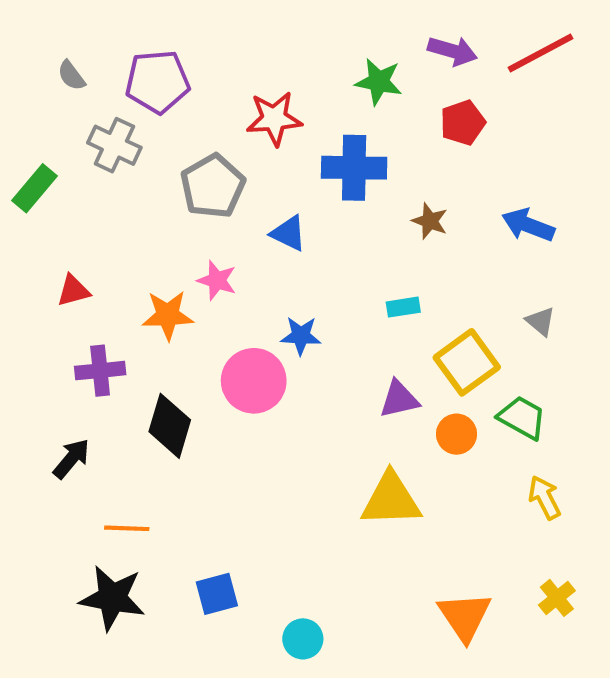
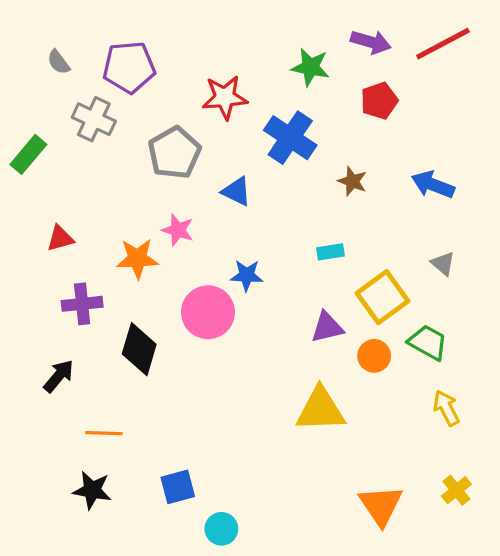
blue cross: (354, 168) -> (290, 138), turned 33
black star: (112, 598) -> (92, 490), size x0.7
cyan circle: (303, 639) -> (221, 529), moved

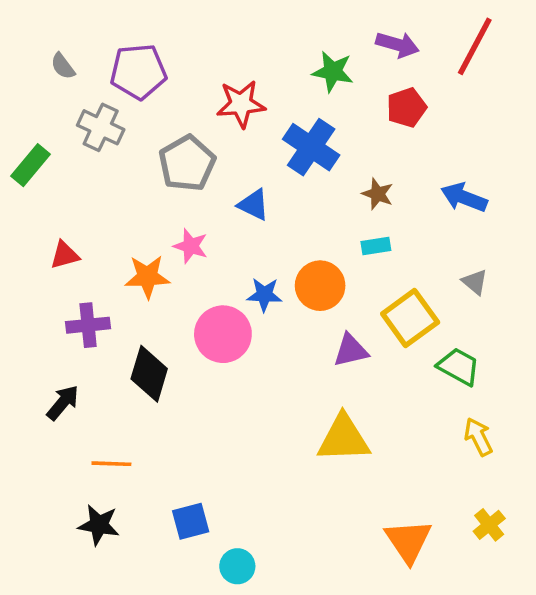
red line: (443, 44) -> (475, 46), turned -34
cyan rectangle: (331, 252) -> (376, 246), moved
orange circle: (374, 356) -> (320, 286), moved, size x1.4

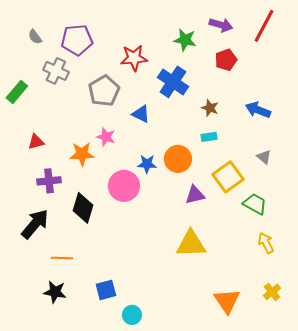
black arrow: (63, 403) -> (35, 224), size x1.5

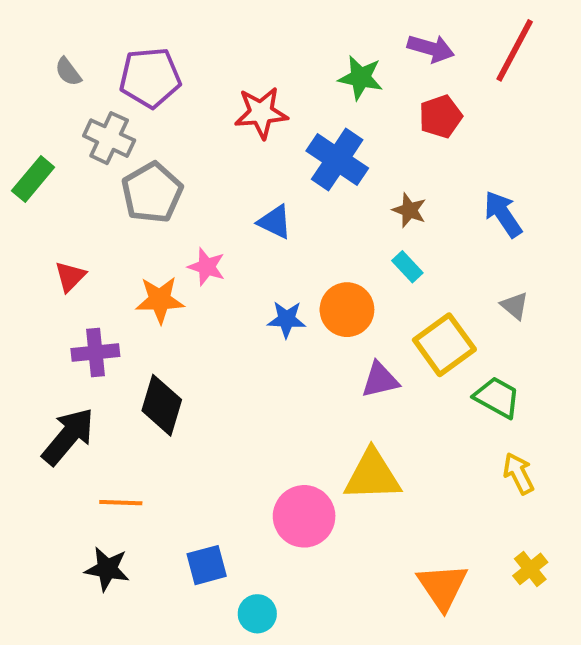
gray pentagon: (104, 91) -> (152, 193), moved
blue arrow: (258, 110) -> (503, 214), turned 35
cyan rectangle: (209, 137) -> (407, 267), turned 56
red triangle: (36, 142) -> (70, 276), turned -30
pink circle: (124, 186) -> (304, 516), moved

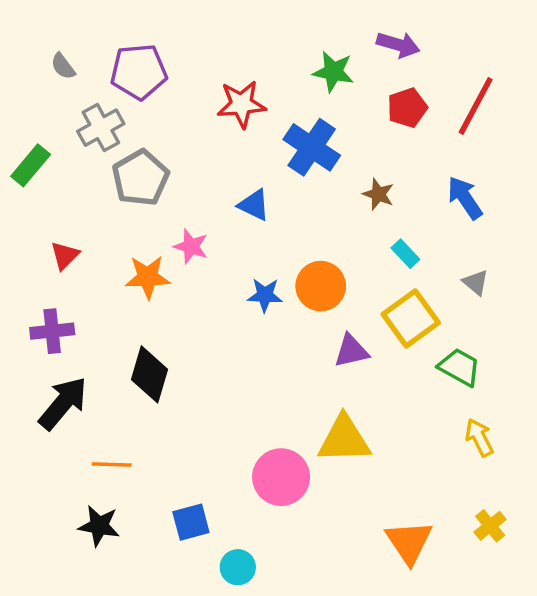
red line: (515, 50) -> (476, 106), moved
gray cross: (109, 138) -> (101, 128), turned 36
cyan rectangle: (407, 267) -> (405, 254), moved
purple cross: (95, 353) -> (52, 331), moved

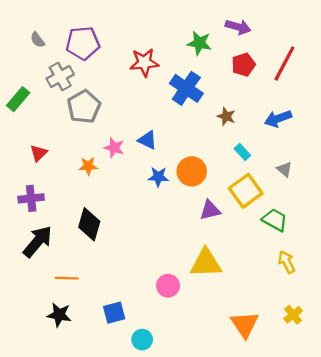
blue arrow: (465, 198) -> (278, 119), turned -76
blue triangle: (254, 205) -> (148, 140), moved
orange star: (148, 277) -> (88, 166), size x0.7
pink circle: (281, 477) -> (168, 286), size x0.7

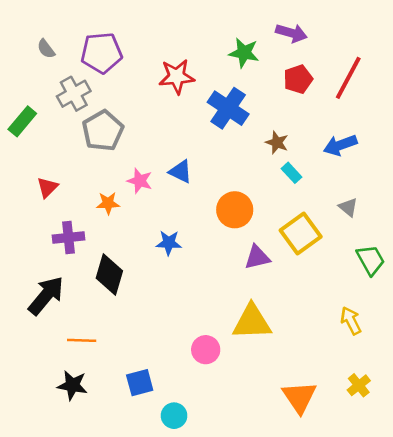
cyan rectangle: (242, 152) -> (291, 173), moved
blue star: (158, 177) -> (169, 243), moved
purple cross: (31, 198) -> (68, 238), moved
green trapezoid: (275, 220) -> (371, 260), moved, turned 32

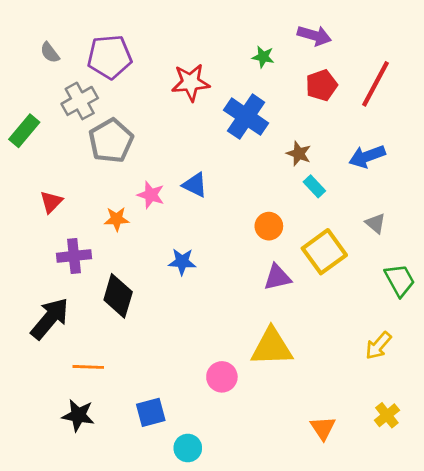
green star: (244, 53) -> (263, 57), size x0.7
orange circle: (235, 210) -> (269, 226), moved, size x0.7
yellow arrow: (351, 321) -> (378, 346), turned -112
orange triangle: (299, 397) -> (323, 428), size x0.7

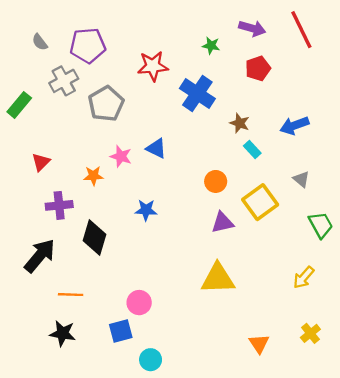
red line: (376, 84) -> (301, 30), moved, turned -54
gray pentagon: (111, 141) -> (106, 104), moved
pink circle: (222, 377) -> (139, 303), moved

